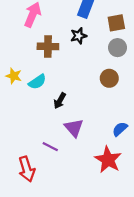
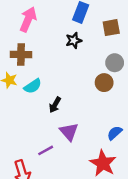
brown cross: (48, 46) -> (21, 55), moved
gray circle: (118, 48) -> (115, 63), moved
purple line: (50, 147) -> (46, 150), turned -56

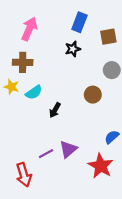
brown circle: (104, 83) -> (93, 95), moved
purple triangle: (69, 132) -> (68, 149), moved, turned 30

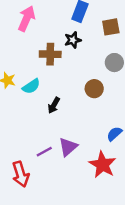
brown cross: (23, 62) -> (50, 54), moved

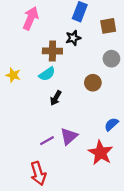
cyan semicircle: (31, 86) -> (47, 74), moved
red arrow: (21, 174) -> (38, 173), moved

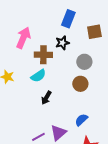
pink arrow: (31, 18) -> (23, 38), moved
gray circle: (111, 59) -> (84, 62), moved
blue semicircle: (111, 124) -> (81, 120), moved

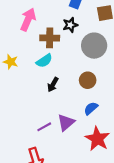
gray circle: (84, 62) -> (94, 46), size x1.5
brown circle: (80, 84) -> (88, 80), moved

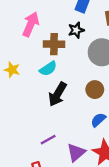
black arrow: (53, 85) -> (57, 94), size x1.5
purple triangle: (66, 122) -> (76, 152), moved

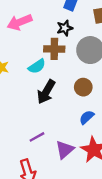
pink arrow: (31, 24) -> (20, 22), turned -135
brown cross: (54, 44) -> (54, 49), moved

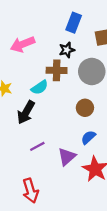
black arrow: (46, 92) -> (26, 112), moved
purple line: (37, 137) -> (37, 146), moved
purple triangle: (65, 150) -> (67, 157), moved

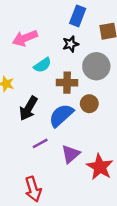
brown cross: (57, 70) -> (67, 83), moved
cyan semicircle: (40, 87) -> (42, 65), moved
blue semicircle: (88, 137) -> (61, 115), moved, size x1.6

